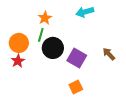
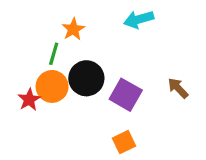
green line: (41, 35) -> (54, 54), moved
orange circle: (19, 43) -> (52, 86), moved

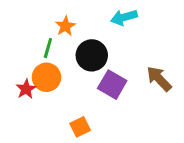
black circle: (86, 78) -> (92, 55), moved
brown arrow: (178, 88) -> (159, 79), size x1.4
orange square: (124, 142) -> (80, 127), moved

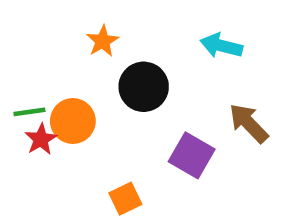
cyan arrow: (124, 17) -> (221, 46), moved, turned 30
green line: (48, 48) -> (29, 112), moved, turned 66
purple square: (112, 85) -> (192, 155), moved

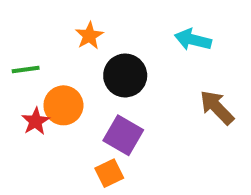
green line: (29, 112) -> (26, 70), moved
purple square: (192, 155) -> (123, 135), moved

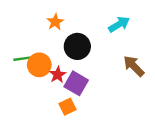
cyan arrow: (193, 40) -> (119, 24), turned 135
green line: (26, 70) -> (22, 59), moved
red star: (36, 121) -> (58, 75), moved

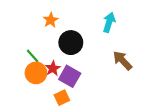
cyan arrow: (119, 24) -> (109, 22), turned -42
green line: (22, 59) -> (33, 56), moved, turned 56
orange circle: (39, 65) -> (36, 73), moved

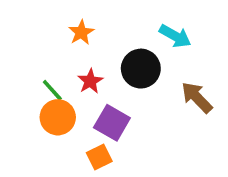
cyan arrow: (109, 22) -> (175, 36), turned 102
black circle: (71, 43) -> (141, 69), moved
red star: (53, 68) -> (90, 81), moved

